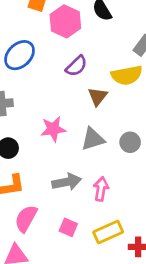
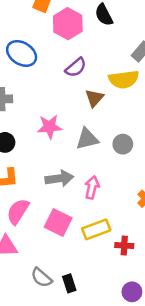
blue ellipse: (20, 55) -> (22, 53), turned 72
pink square: (68, 227) -> (58, 222), size x1.5

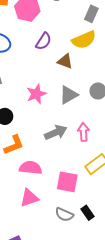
brown triangle: (94, 98) -> (65, 61), turned -35
pink semicircle: (18, 211) -> (31, 168), turned 80
pink square: (58, 222) -> (67, 182), moved

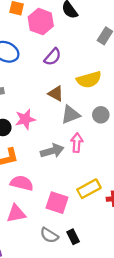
yellow semicircle: (84, 40) -> (89, 80), moved
brown triangle: (65, 61) -> (56, 93), moved
pink star: (36, 94) -> (25, 119), moved
pink arrow: (83, 132) -> (77, 143), moved

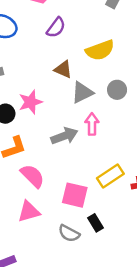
pink semicircle: (22, 183) -> (32, 176), turned 35
black rectangle: (73, 237) -> (96, 223), moved

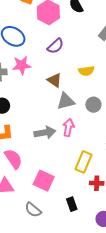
yellow semicircle: (100, 50) -> (86, 71), size x0.7
pink star: (30, 102) -> (22, 65), moved
yellow rectangle: (110, 176) -> (83, 162), moved, turned -45
black rectangle: (96, 223) -> (72, 204), moved

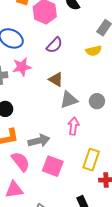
yellow semicircle: (86, 71) -> (94, 51), moved
gray arrow: (45, 133) -> (39, 141), moved
pink square: (44, 181) -> (53, 166), moved

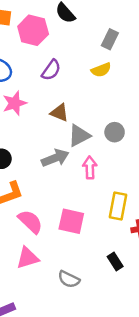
gray arrow: (39, 141) -> (55, 158), moved

